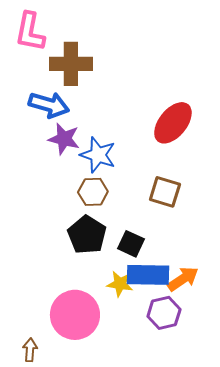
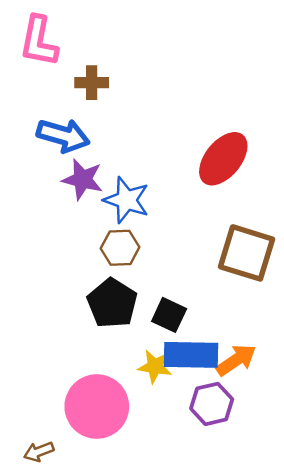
brown cross: (71, 64) -> (92, 83), size x0.6
brown square: (165, 192) -> (246, 253), moved, size x1.4
brown arrow: (30, 350) -> (39, 452), turned -115

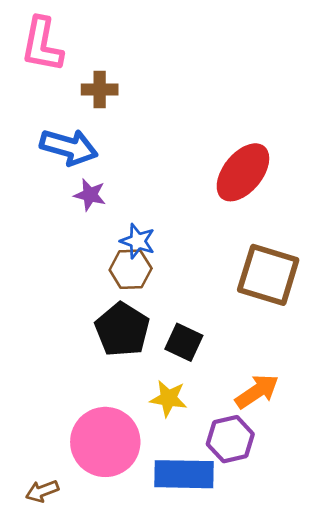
purple star: (83, 179) -> (90, 195), size x0.7
blue star: (126, 200) -> (138, 241), moved, size x0.7
blue rectangle: (191, 355) -> (184, 474), moved

